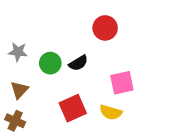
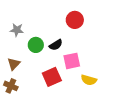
gray star: (18, 52) -> (17, 30), moved
pink square: (122, 83) -> (72, 61), moved
yellow semicircle: (111, 112) -> (89, 80), moved

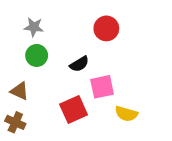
gray star: (17, 30) -> (34, 27), moved
green circle: (36, 45) -> (37, 55), moved
brown triangle: (14, 64) -> (20, 91), turned -48

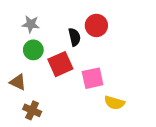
black semicircle: (79, 64) -> (75, 37), moved, turned -72
red square: (74, 110) -> (60, 64), moved
brown cross: (15, 122) -> (32, 110), moved

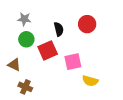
red circle: (96, 25) -> (87, 24), moved

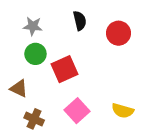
black semicircle: (59, 29) -> (80, 21), moved
pink square: (73, 62) -> (77, 111), moved, turned -30

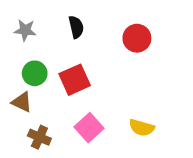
black semicircle: (80, 21) -> (76, 27), moved
gray star: (33, 26) -> (25, 30), moved
green circle: (35, 54) -> (35, 73), moved

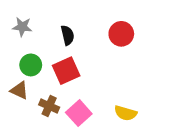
black semicircle: (76, 27) -> (68, 35), moved
brown cross: (39, 137) -> (49, 106), moved

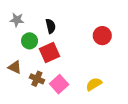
red circle: (121, 34) -> (102, 36), moved
green circle: (31, 65) -> (30, 41), moved
yellow semicircle: (126, 113) -> (94, 84), turned 133

